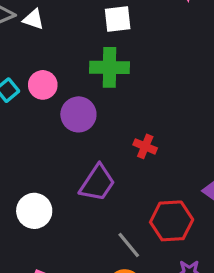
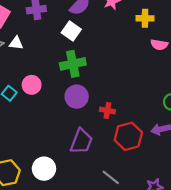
white square: (118, 19) -> (71, 31), turned -36
purple circle: (78, 114) -> (77, 97), moved
red hexagon: (172, 221) -> (128, 136), moved

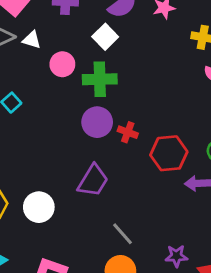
pink circle: (32, 85) -> (62, 64), moved
red cross: (107, 111) -> (128, 132), moved
red hexagon: (128, 136) -> (169, 153), moved

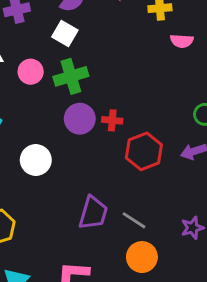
red hexagon: (169, 153) -> (144, 151), moved
purple trapezoid: (93, 181) -> (93, 213), moved
white circle: (39, 207) -> (36, 160), moved

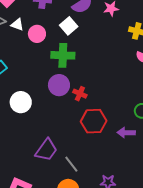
pink circle: (31, 72) -> (37, 34), moved

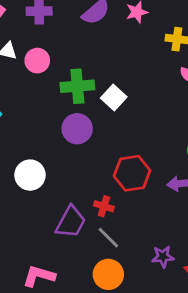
white square: (69, 26) -> (114, 98), moved
red cross: (80, 94) -> (104, 206), moved
white circle: (21, 102) -> (30, 175), moved

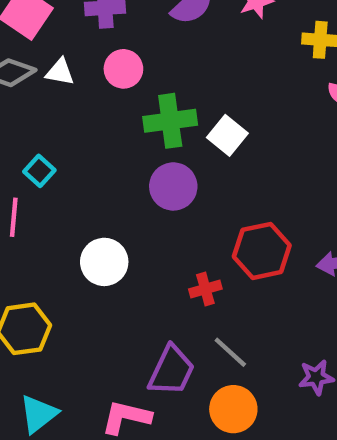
pink circle: (37, 61) -> (123, 69), moved
red cross: (104, 206) -> (205, 289), moved, turned -30
purple trapezoid: (71, 222) -> (171, 371), moved

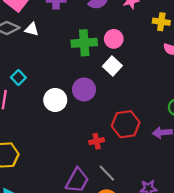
pink circle: (123, 69) -> (114, 39), moved
green cross: (170, 121) -> (84, 43), moved
white circle: (104, 262) -> (55, 100), moved

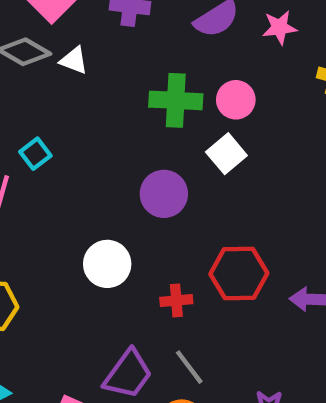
white circle: (55, 100) -> (107, 264), moved

